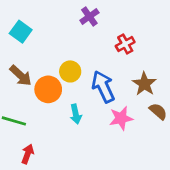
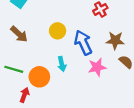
brown star: (144, 84) -> (115, 40), turned -30
orange circle: (48, 89) -> (39, 77), moved

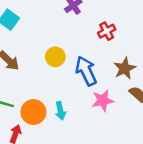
brown star: (115, 40) -> (125, 68), turned -30
cyan arrow: (62, 64) -> (60, 111), moved

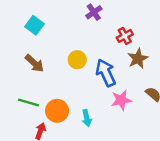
brown star: (125, 68) -> (138, 59), moved
cyan arrow: (60, 111) -> (87, 118), moved

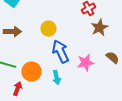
brown arrow: (34, 63) -> (12, 32), turned -42
blue arrow: (106, 73) -> (60, 52), moved

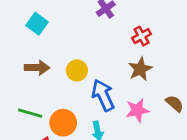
brown star: (100, 28) -> (140, 69), moved
yellow circle: (48, 29) -> (77, 70), moved

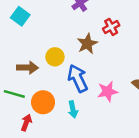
brown arrow: (37, 68) -> (27, 68), moved
brown star: (140, 69) -> (87, 44), moved

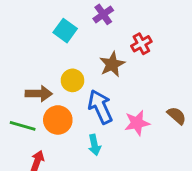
cyan square: (20, 16) -> (65, 31), moved
orange circle: (43, 102) -> (58, 120), moved

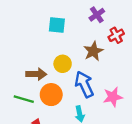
purple cross: (103, 14) -> (97, 15), moved
cyan square: (65, 31) -> (57, 25), turned -30

